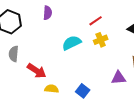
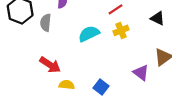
gray semicircle: (14, 54) -> (46, 23), moved
purple triangle: (119, 78) -> (141, 73), turned 42

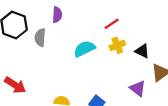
black triangle: (158, 18) -> (142, 51), moved
red arrow: (50, 65) -> (15, 85), moved

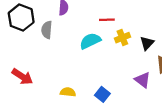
red line: (112, 24) -> (107, 20), moved, turned 32
black triangle: (142, 51) -> (147, 43), turned 48

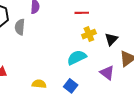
red line: (107, 20) -> (82, 13), moved
cyan semicircle: (90, 41) -> (77, 57), moved

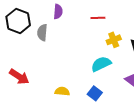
red line: (82, 13) -> (98, 18), moved

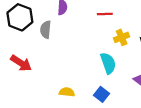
cyan semicircle: (101, 64) -> (108, 63), turned 96
red arrow: (19, 77) -> (21, 63), moved

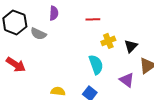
gray semicircle: (46, 30) -> (38, 34), turned -70

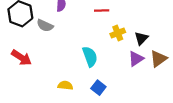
cyan semicircle: (96, 65) -> (90, 57), moved
purple triangle: (127, 80) -> (136, 59), moved, turned 49

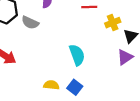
yellow cross: (118, 33) -> (113, 23), moved
blue square: (98, 88) -> (75, 87), moved

